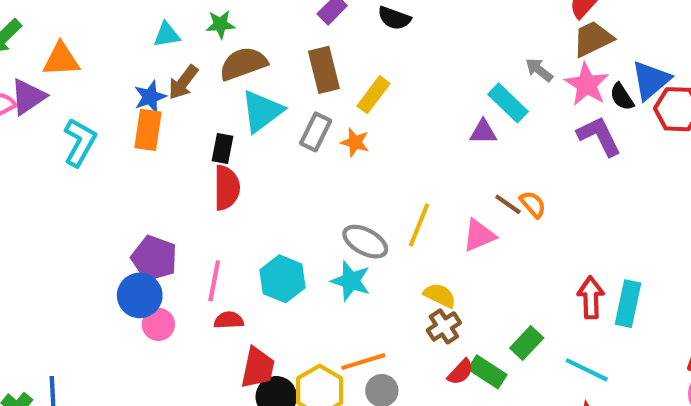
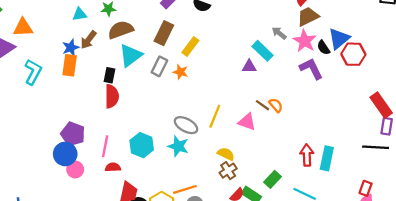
brown rectangle: (324, 70) -> (164, 33), turned 40
pink triangle: (479, 235) -> (247, 122), turned 42

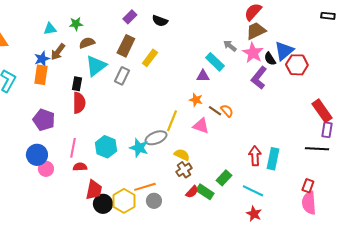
brown semicircle: (121, 30) -> (87, 43), size x0.7
purple L-shape: (311, 69) -> (259, 78), turned -115
orange star: (180, 72) -> (196, 100), moved
gray ellipse: (186, 125) -> (156, 138), moved, turned -50
purple pentagon: (73, 134) -> (44, 120), moved

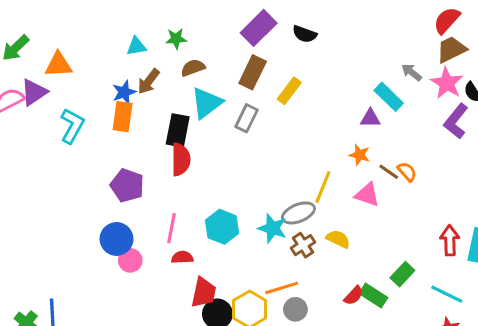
purple rectangle: (130, 17) -> (259, 28), size x1.6
black rectangle: (77, 84) -> (178, 130), size x1.5
brown cross: (184, 170) -> (303, 245), moved

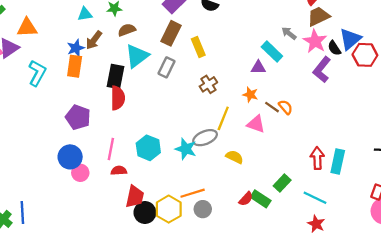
yellow rectangle: (289, 91) -> (198, 47), turned -60
brown cross: (303, 245) -> (208, 84), moved

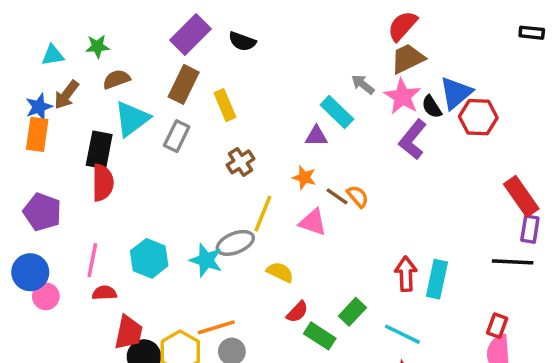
red semicircle: (246, 199) -> (297, 312), moved

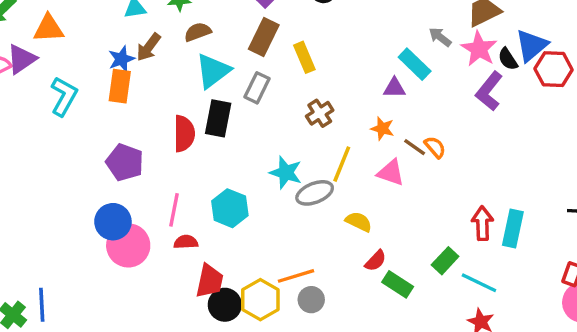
black rectangle: (99, 150) -> (218, 118), moved
cyan star: (206, 260) -> (286, 173), moved
pink circle: (46, 296) -> (128, 245), size x1.6
green rectangle: (352, 312) -> (445, 261), moved

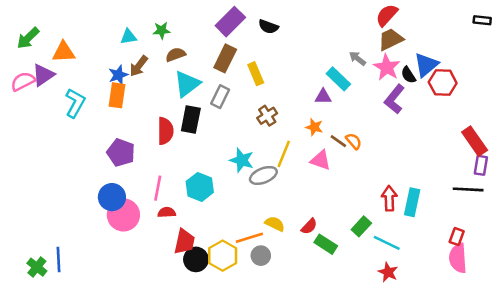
yellow semicircle: (359, 222) -> (275, 224), moved

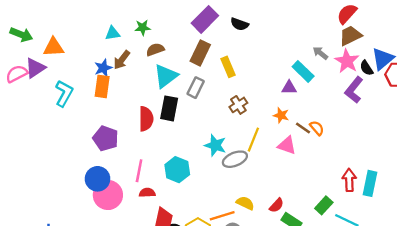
green arrow: (28, 38) -> (21, 34), turned -115

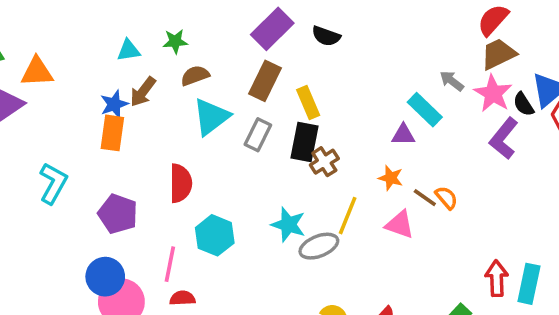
cyan L-shape: (64, 93) -> (53, 183), moved
black rectangle: (169, 108) -> (305, 142), moved
cyan hexagon: (177, 170) -> (215, 235), moved

